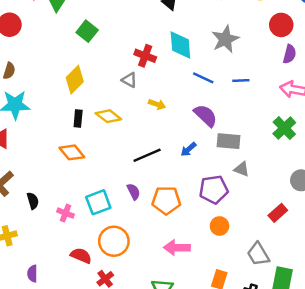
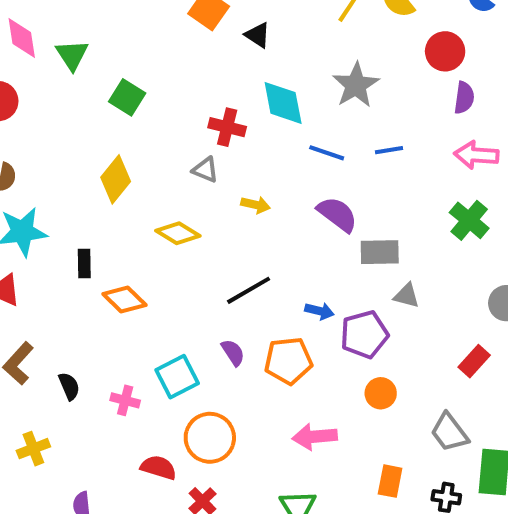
black rectangle: (78, 118) -> (84, 263), moved
blue arrow: (188, 149) -> (319, 311), moved, turned -119

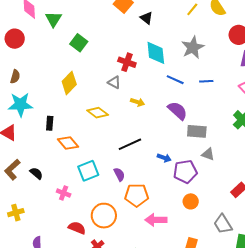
orange pentagon: (288, 361) -> (137, 195), moved
cyan square: (177, 377) -> (88, 171), moved
black semicircle: (69, 386) -> (36, 173), moved, turned -32

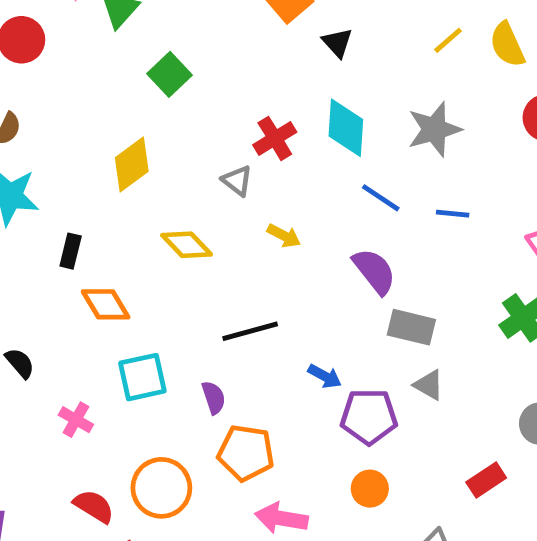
red cross: (127, 62) -> (275, 138), turned 30

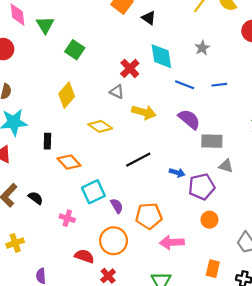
gray star: (434, 129) -> (202, 48), size x0.6
yellow arrow: (284, 236) -> (144, 112), size x1.5
purple semicircle: (214, 398) -> (117, 206), moved

